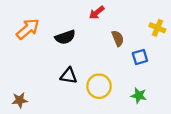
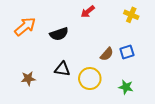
yellow cross: (157, 28) -> (131, 15), moved
brown semicircle: (118, 38) -> (107, 54), moved, turned 64
brown star: (20, 100) -> (28, 79), moved

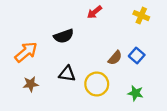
orange arrow: (25, 27) -> (26, 52), moved
blue square: (127, 52) -> (137, 55), turned -32

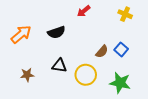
orange arrow: (26, 52) -> (21, 34), moved
green star: (136, 93) -> (120, 83), size x1.5

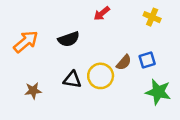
blue square: (121, 49) -> (147, 60), turned 32
yellow circle: (86, 75) -> (101, 76), moved
green star: (120, 83) -> (158, 92), moved

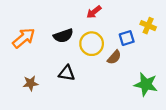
yellow cross: (152, 17) -> (148, 26), moved
blue square: (147, 60) -> (127, 38), moved
yellow circle: (101, 76) -> (92, 44), moved

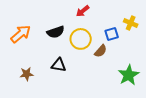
green star: (146, 84) -> (129, 75), turned 30

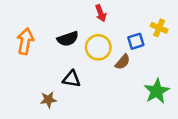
red arrow: (83, 11) -> (101, 13), turned -72
orange arrow: (21, 34) -> (25, 41), turned -40
brown star: (27, 74) -> (48, 100), moved

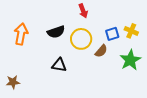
yellow cross: (159, 28) -> (131, 31), moved
green star: (157, 91) -> (130, 60), moved
brown star: (48, 100) -> (13, 82), moved

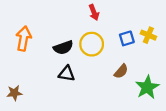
black semicircle: (56, 32) -> (63, 48), moved
brown semicircle: (101, 51) -> (121, 71), moved
green star: (130, 60) -> (147, 87), moved

